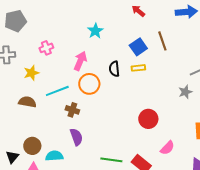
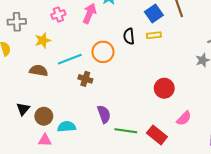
pink arrow: (80, 61) -> (89, 13), moved
purple semicircle: (76, 137) -> (104, 114), moved
black triangle: (12, 157) -> (23, 109), moved

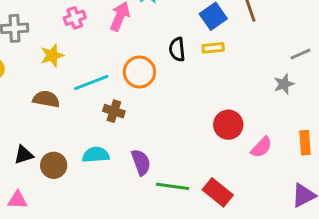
black triangle: (23, 109) -> (24, 155), turned 32
pink semicircle: (184, 118) -> (261, 147), moved
cyan semicircle: (67, 127) -> (96, 155), moved
pink triangle: (45, 140) -> (18, 200), moved

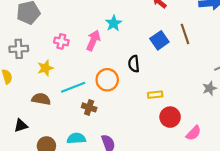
pink cross: (75, 18) -> (61, 41), turned 32
yellow rectangle: (213, 48) -> (155, 95), moved
black triangle: (24, 155) -> (21, 126), moved

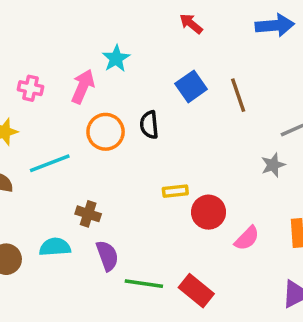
brown line: (185, 34) -> (238, 95), moved
orange circle: (107, 80) -> (106, 132), moved
yellow rectangle: (155, 95) -> (175, 191), moved
brown cross: (89, 107) -> (88, 214), moved

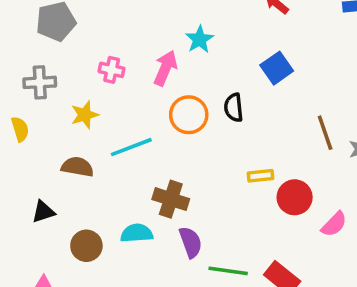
brown line: (238, 95) -> (325, 133), moved
brown cross: (88, 214) -> (171, 199), size x1.4

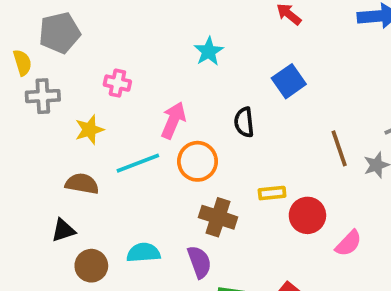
pink arrow: (165, 68) -> (173, 120), moved
orange circle: (189, 115) -> (198, 161), moved
yellow semicircle: (20, 129) -> (22, 63), moved
brown cross: (171, 199) -> (218, 217), moved
black triangle: (43, 212) -> (63, 230), moved

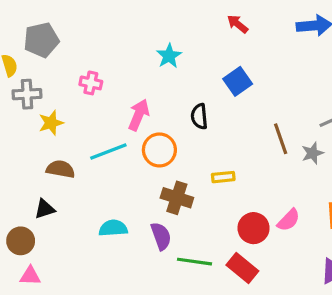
yellow star: (89, 130) -> (51, 123), moved
red circle: (307, 215) -> (254, 228), moved
brown circle: (91, 266) -> (21, 241), moved

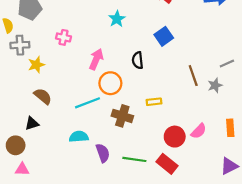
cyan line: (108, 152) -> (87, 103), moved
brown semicircle: (61, 169) -> (43, 96), turned 30
purple semicircle: (161, 236) -> (103, 153), moved

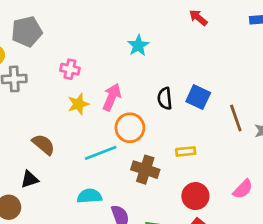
blue square: (164, 36) -> (198, 97), moved, turned -30
yellow star: (36, 65) -> (78, 104), moved
red circle: (175, 137) -> (195, 196), moved

